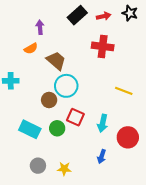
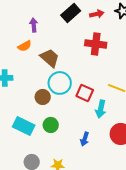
red square: (75, 117) -> (85, 93), moved
cyan arrow: (103, 123) -> (101, 109), moved
blue arrow: (102, 157) -> (85, 139), moved

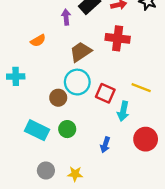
purple arrow: (34, 25) -> (66, 17), moved
brown trapezoid: (50, 58) -> (81, 52), moved, turned -75

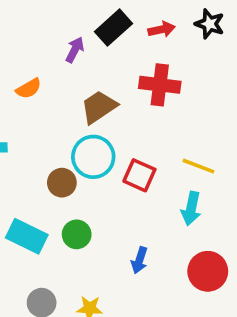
purple arrow: (66, 17) -> (75, 50), turned 32
cyan arrow: (123, 111) -> (191, 209), moved
red circle: (146, 139) -> (208, 271), moved

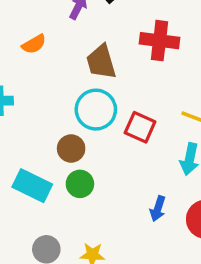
brown trapezoid: (99, 107) -> (101, 62), turned -72
brown circle: (62, 183) -> (71, 149), moved
blue arrow: (139, 260) -> (158, 209), moved

